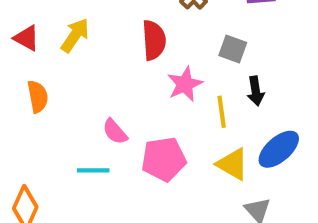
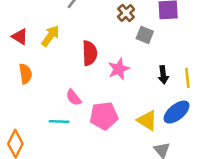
red semicircle: (154, 40) -> (90, 53), moved
gray square: (233, 49) -> (145, 35), moved
yellow line: (222, 112) -> (187, 78), moved

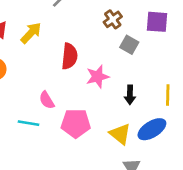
black arrow: (163, 75) -> (130, 95), moved

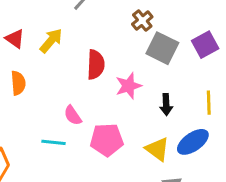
purple square: (157, 22) -> (205, 45), moved, turned -30
gray square: (129, 45) -> (162, 48), size x1.5

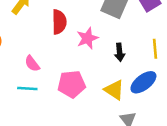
pink semicircle: (73, 115) -> (32, 64), moved

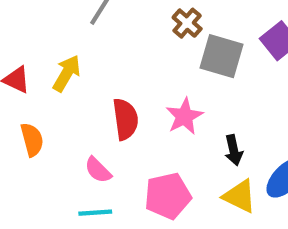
red semicircle: (59, 22) -> (125, 119), moved
black arrow: (120, 52) -> (234, 150), moved

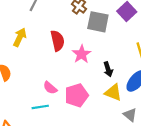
red semicircle: (125, 119) -> (57, 41), moved
pink semicircle: (98, 170) -> (50, 88), moved

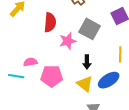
gray square: (98, 22) -> (90, 29), moved
pink semicircle: (50, 88) -> (30, 62), turned 112

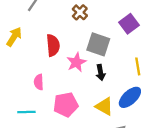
pink semicircle: (30, 62) -> (39, 82), moved, turned -72
black arrow: (87, 62) -> (101, 73), moved

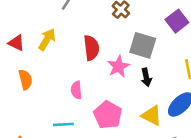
pink pentagon: (66, 105) -> (108, 115), turned -30

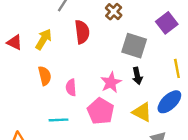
red semicircle: (91, 48) -> (82, 32), moved
pink star: (118, 66) -> (111, 82), moved
orange semicircle: (25, 80) -> (45, 76), moved

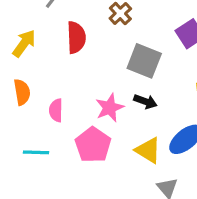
black arrow: (137, 76) -> (145, 102), turned -63

